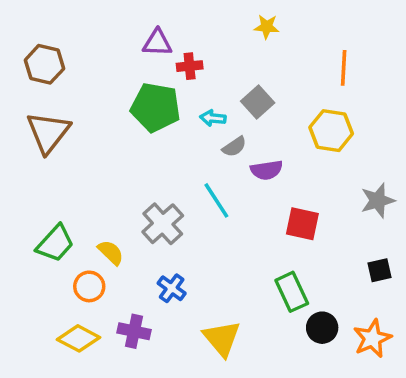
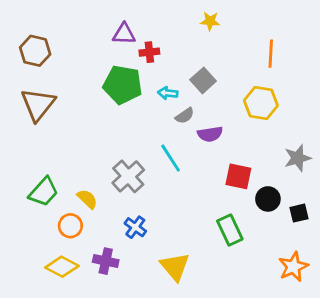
black circle: (322, 328) -> (268, 199), moved

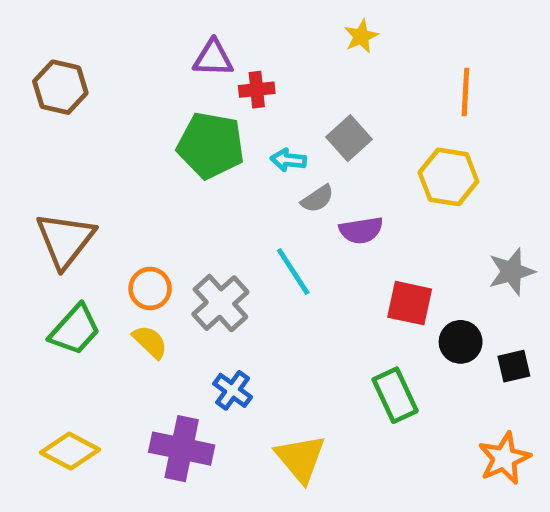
yellow star: (210, 21) -> (361, 36), turned -30
brown triangle: (38, 104) -> (65, 240), moved
orange circle: (70, 226) -> (150, 289), moved
purple cross: (106, 261) -> (182, 449), size x1.4
yellow diamond: (62, 267) -> (70, 451), moved

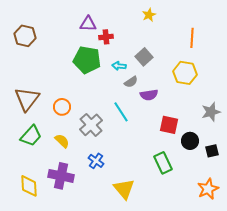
orange circle: (150, 289) -> (62, 107), moved
purple cross: (182, 449) -> (61, 176), moved
yellow diamond: (70, 451) -> (29, 186), turned 60

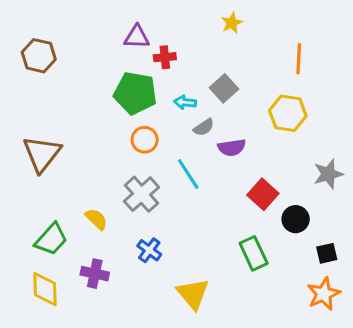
orange circle: (62, 107) -> (145, 140), moved
red square: (169, 125) -> (263, 194), turned 30
green trapezoid: (31, 136) -> (51, 239), moved
black square: (212, 151) -> (327, 253), moved
purple cross: (61, 176) -> (95, 274), size x0.7

